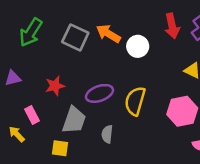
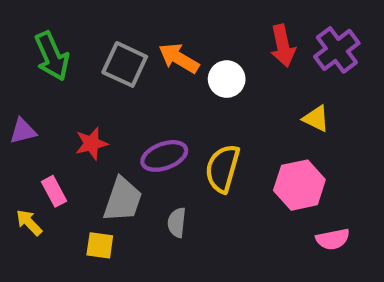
green arrow: (31, 32) -> (52, 56), turned -56

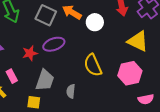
yellow triangle: (316, 119) -> (138, 41), size x1.6
purple ellipse: (164, 156) -> (54, 44), moved
yellow semicircle: (222, 168) -> (93, 65), turned -40

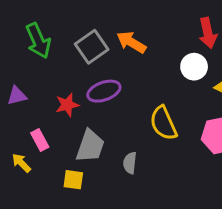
gray square: (46, 15) -> (92, 47), turned 30
white circle: (95, 22) -> (194, 67), moved

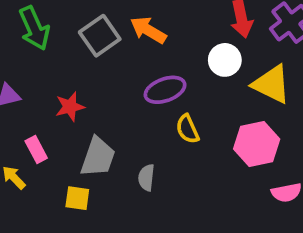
purple ellipse: (104, 91) -> (165, 90), moved
yellow semicircle: (163, 123) -> (187, 129), size x0.7

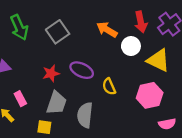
orange arrow: (148, 30) -> (107, 30), moved
purple ellipse: (165, 90) -> (82, 70), moved, turned 45
red star: (70, 107) -> (51, 73), moved
gray semicircle: (146, 178) -> (85, 115), size x1.6

